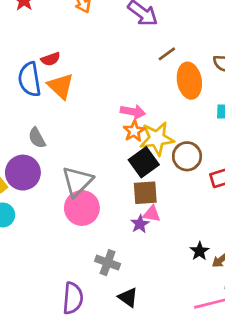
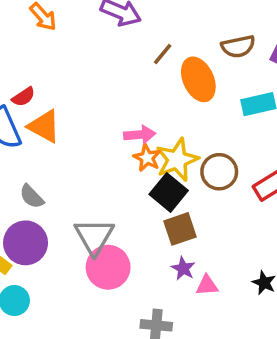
pink triangle: (152, 214) -> (207, 285), moved

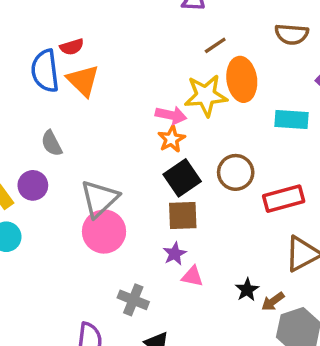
brown semicircle: (238, 47) -> (292, 34), moved
yellow star: (177, 160) -> (206, 95), moved
purple circle: (26, 243) -> (33, 185), size x0.7

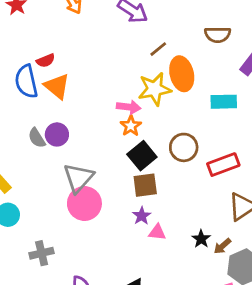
purple circle: (33, 185) -> (57, 134), moved
gray cross: (133, 300) -> (42, 253), moved, turned -30

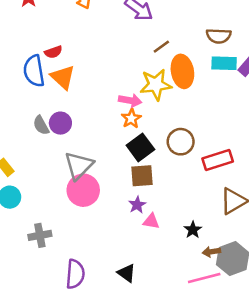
cyan rectangle: (224, 102) -> (224, 63), moved
brown arrow: (222, 246) -> (211, 252), moved, turned 30

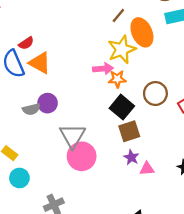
orange star: (131, 118) -> (117, 79), moved, turned -30
gray semicircle: (41, 125) -> (31, 109), turned -60

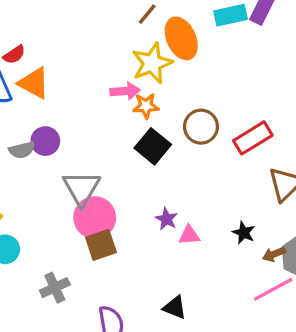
brown square: (129, 131) -> (101, 245), moved

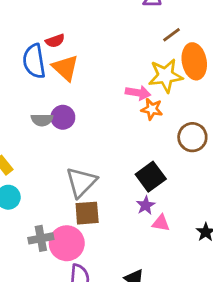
black square: (153, 146) -> (151, 177), moved
gray triangle: (81, 188) -> (81, 182), moved
pink circle: (95, 218) -> (67, 243), moved

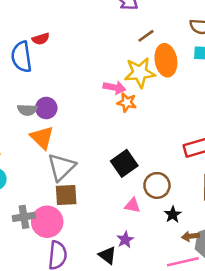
orange triangle: (65, 68) -> (42, 138), moved
brown circle: (192, 137) -> (157, 185), moved
purple star: (146, 205) -> (125, 240), moved

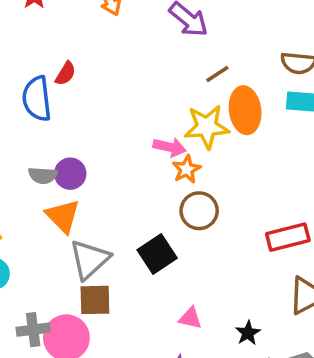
red semicircle: (41, 39) -> (65, 74), turned -42
orange star: (127, 102) -> (187, 169), turned 30
black square: (124, 163) -> (157, 254), moved
brown circle: (157, 185) -> (199, 211), moved

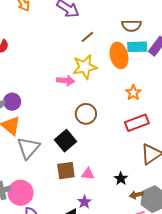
orange ellipse: (245, 110) -> (119, 55), moved
orange star: (187, 169) -> (133, 93), moved
brown square: (95, 300) -> (66, 171), moved

